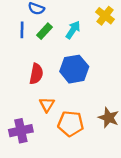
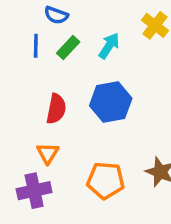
orange triangle: (47, 105) -> (48, 153), moved

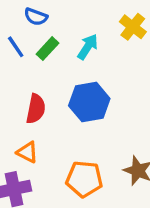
blue line: (36, 46) -> (16, 47), turned -35
orange triangle: (48, 153) -> (27, 152), turned -35

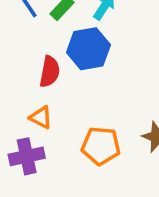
blue hexagon: (89, 102) -> (88, 49), moved

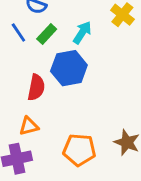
orange triangle: (41, 117) -> (29, 126), turned -42

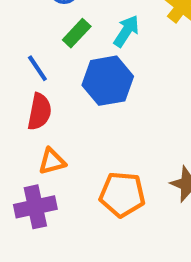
blue line: (18, 32) -> (37, 68), moved
red semicircle: (36, 87) -> (40, 112), moved

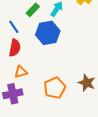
orange pentagon: (122, 194) -> (55, 88), turned -30

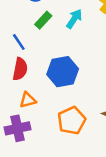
blue hexagon: (48, 33) -> (63, 72), moved

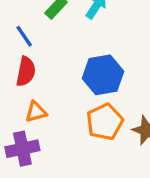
blue hexagon: (63, 72) -> (103, 75), moved
orange pentagon: (72, 121) -> (105, 122), moved

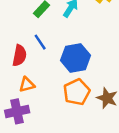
blue line: (24, 36) -> (40, 42), moved

